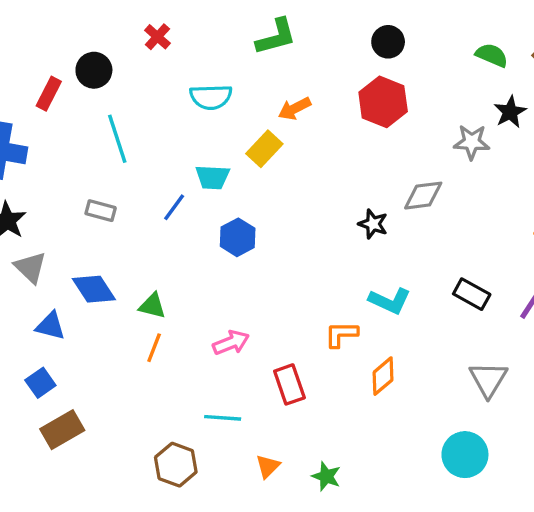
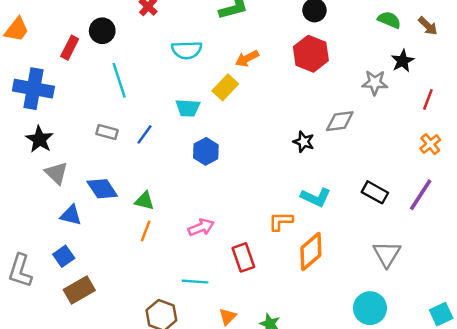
blue line: (174, 207) -> (144, 134), moved
orange diamond: (383, 376) -> (311, 251), size x1.4

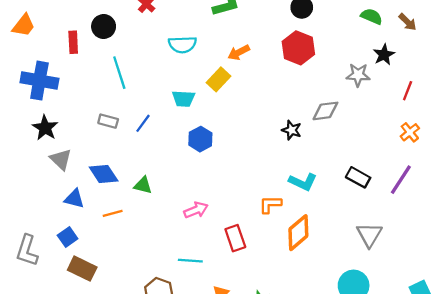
red rectangle: (70, 48) -> (73, 42), turned -30
orange line: (146, 231) -> (113, 213), moved, turned 54
brown rectangle: (79, 290) -> (82, 269), turned 56

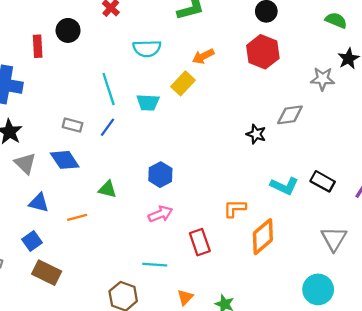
cyan line: (119, 73) -> (109, 89), moved
blue hexagon: (200, 139) -> (160, 175), moved
blue diamond: (104, 174) -> (65, 160), moved
cyan L-shape: (303, 182) -> (284, 186), moved

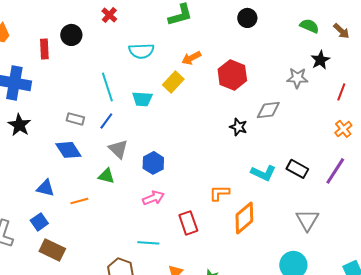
red hexagon: (263, 52) -> (232, 75), moved
gray triangle: (25, 163) -> (118, 149), moved

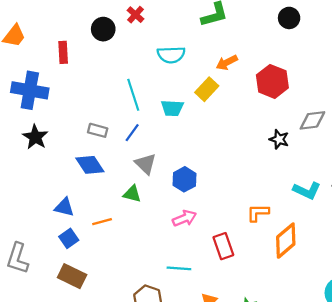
black circle: (71, 35) -> (103, 29), moved
blue square: (39, 222) -> (69, 238), moved

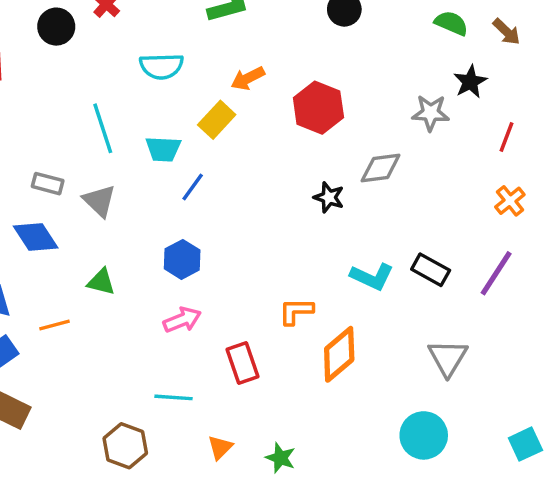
blue line: (132, 133) -> (193, 187), moved
gray triangle: (146, 164) -> (99, 201), moved

